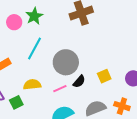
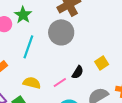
gray circle: (66, 62) -> (61, 32), moved
yellow semicircle: (32, 85) -> (32, 83), turned 30

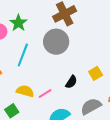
pink line: (60, 82) -> (45, 93), moved

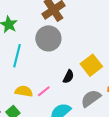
yellow square: (96, 73) -> (91, 65), size x1.5

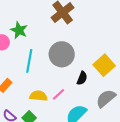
gray circle: (48, 38) -> (62, 54), moved

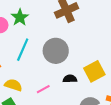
black semicircle: (82, 78) -> (70, 79), turned -128
yellow semicircle: (38, 96) -> (13, 85), moved

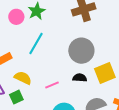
gray circle: (56, 51) -> (81, 51), moved

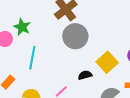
gray circle: (81, 51) -> (75, 36), moved

